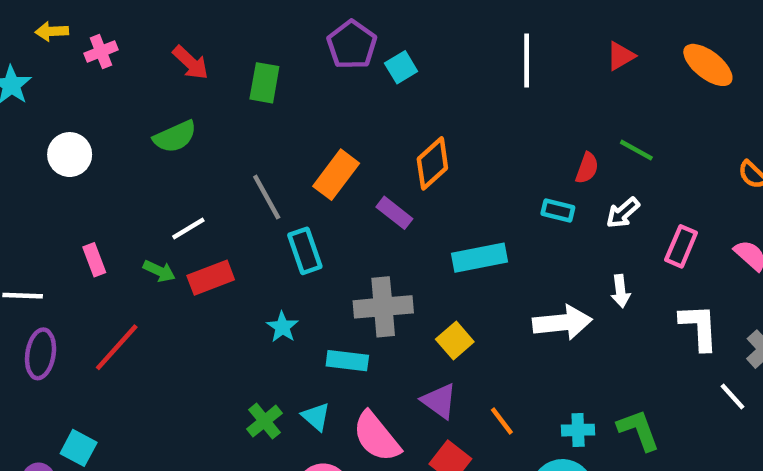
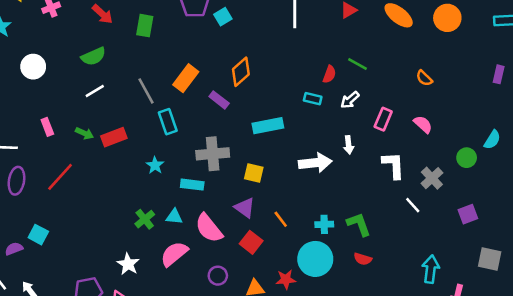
white line: (188, 228) -> (95, 91), moved
yellow square: (455, 340) -> (254, 173), turned -36
cyan triangle: (316, 417) -> (174, 217), turned -36

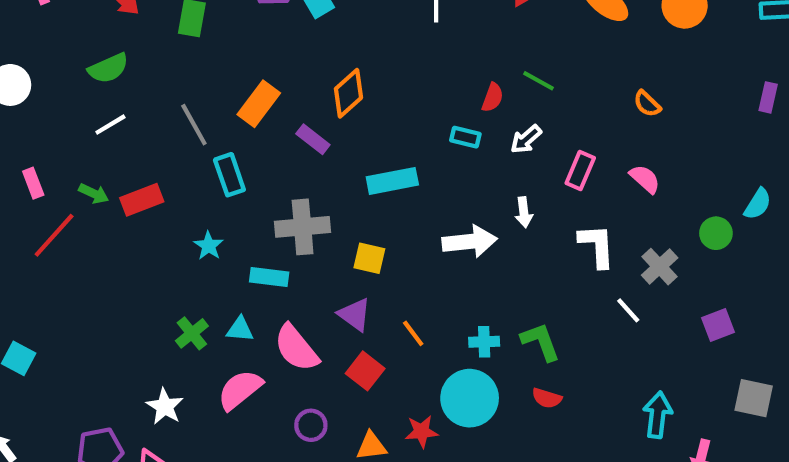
red line: (60, 177) -> (54, 235), moved

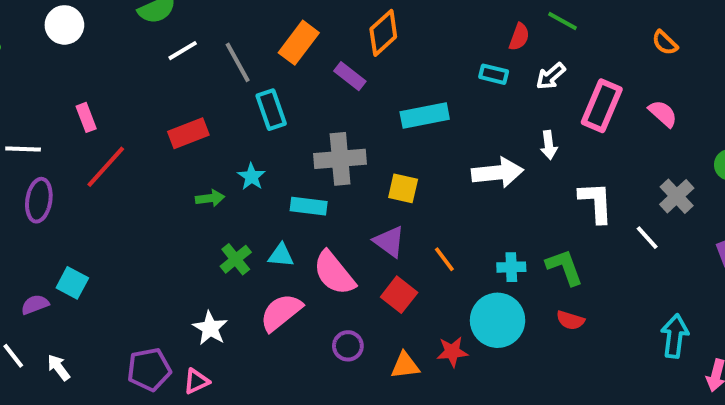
white line: (110, 125) -> (183, 51), moved
pink rectangle: (580, 171) -> (602, 106), size x1.4
green arrow: (94, 194) -> (210, 198), moved, turned -32
white L-shape: (597, 246) -> (596, 202), moved

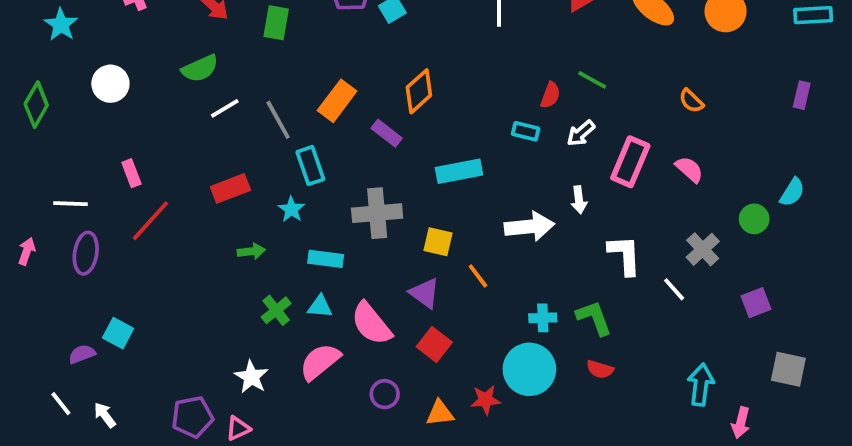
cyan star: (251, 177) -> (291, 209), moved
cyan rectangle: (309, 206) -> (326, 259), moved
orange line: (444, 259) -> (478, 276), moved

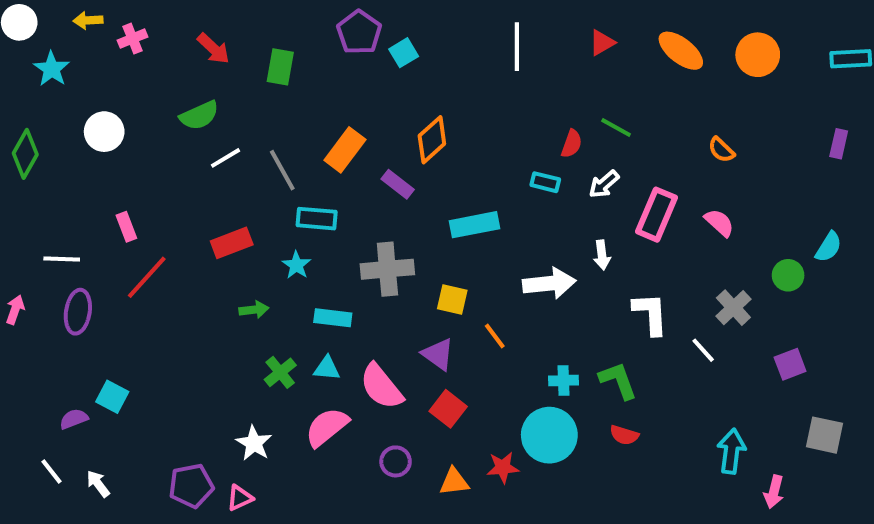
cyan rectangle: (310, 166) -> (317, 219), turned -66

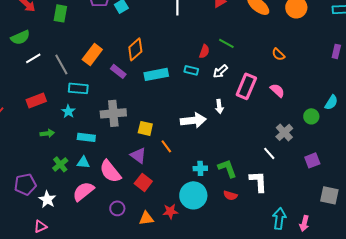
cyan rectangle: (474, 225) -> (156, 74), moved
white L-shape: (650, 314) -> (258, 181), moved
cyan arrow: (731, 451) -> (279, 218), moved
purple pentagon: (191, 486) -> (25, 184), moved

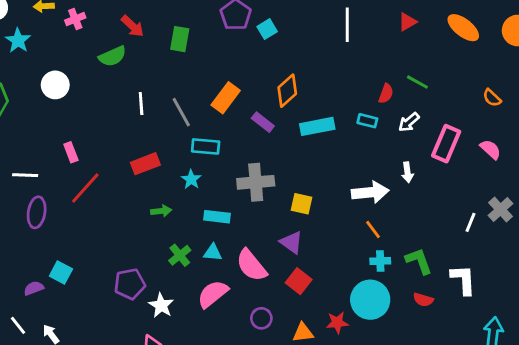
green semicircle: (20, 37) -> (112, 56), moved
white line: (33, 58) -> (141, 104), turned -63
orange line: (166, 146) -> (373, 230), moved
white line: (269, 153) -> (470, 222), moved, turned 64

